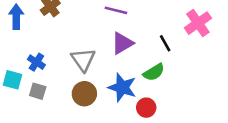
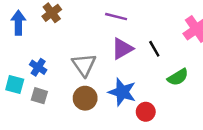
black line: (165, 43) -> (154, 49), moved
green semicircle: (154, 72) -> (178, 77), moved

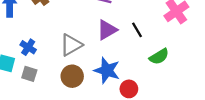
gray triangle: (84, 65) -> (71, 45), turned 35

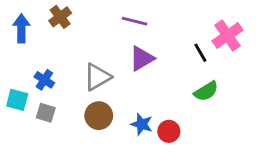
black line: (137, 30) -> (200, 53), moved
blue star: (107, 70) -> (142, 124), moved, size x0.7

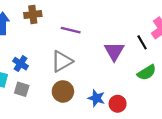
brown cross: (60, 17) -> (33, 15), turned 30
purple line: (134, 21) -> (71, 30), moved
purple triangle: (142, 58) -> (114, 51), moved, turned -30

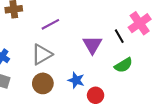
purple line: (71, 30) -> (50, 24), turned -42
blue star: (96, 98) -> (76, 80), moved

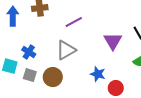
brown circle: (43, 83) -> (53, 77), moved

